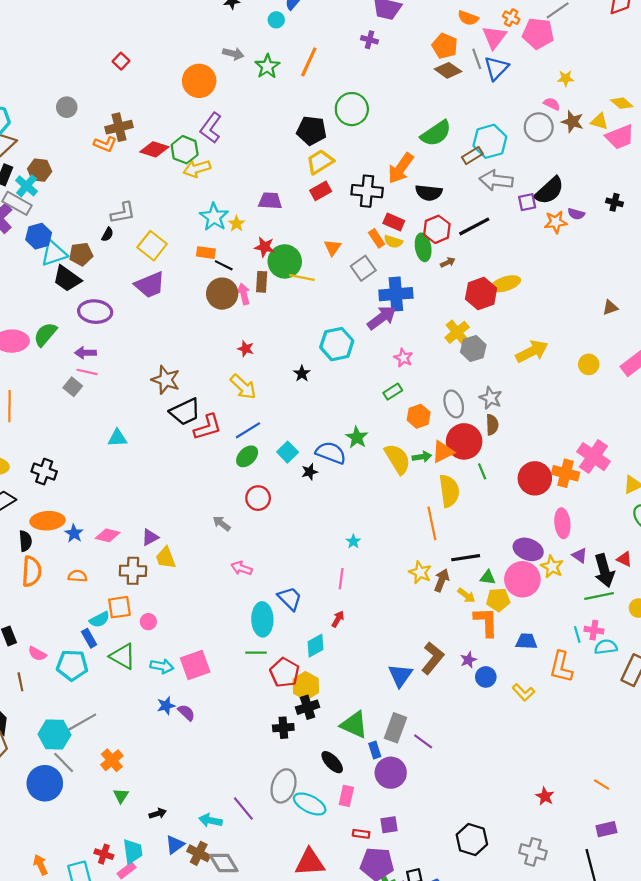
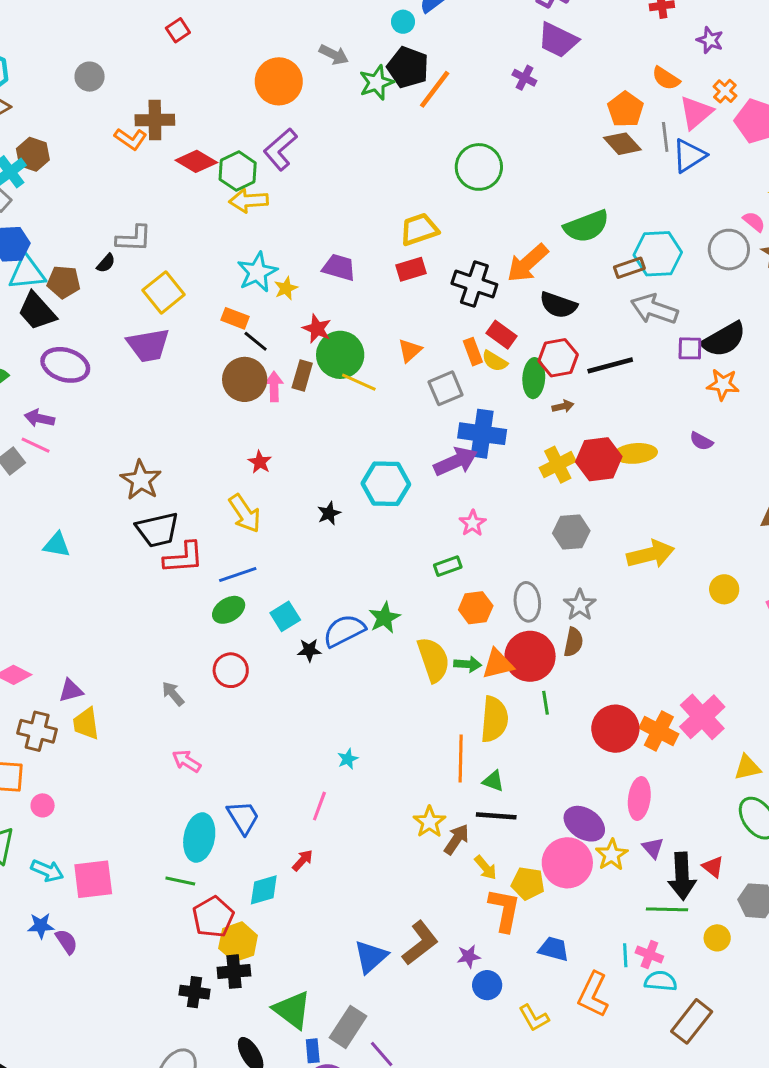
black pentagon: (312, 131) -> (408, 67), moved
purple semicircle: (576, 214) -> (701, 441), moved
yellow cross: (457, 332) -> (558, 465), moved
blue semicircle: (331, 453) -> (344, 631), turned -60
green triangle: (488, 577) -> (493, 781), moved

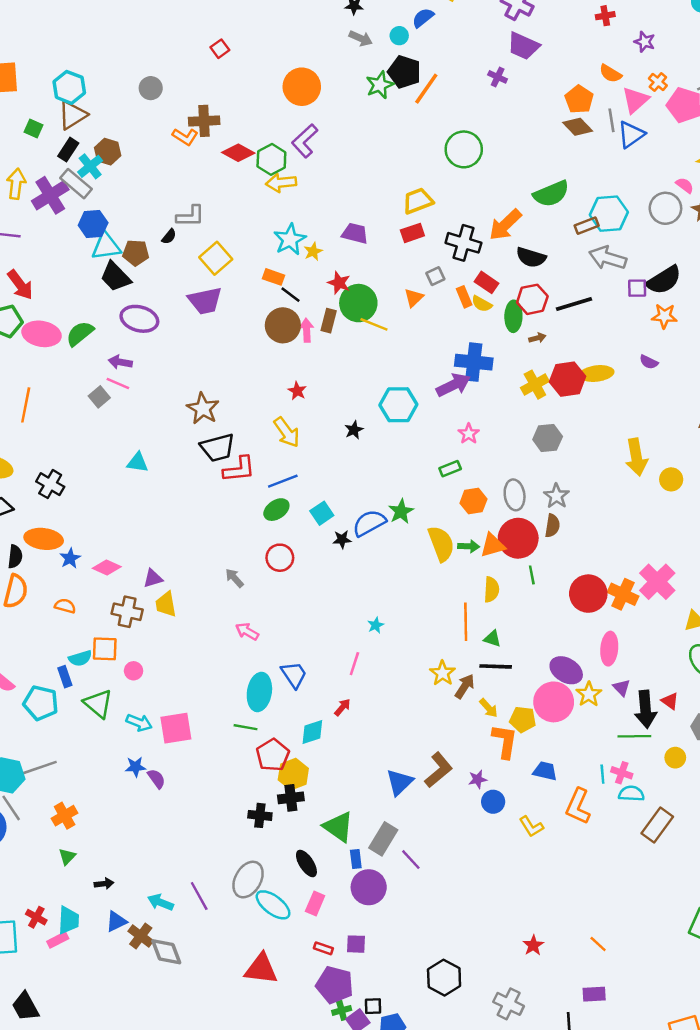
gray arrow: (334, 55) -> (361, 38), moved
gray square: (446, 388) -> (435, 276), moved, size x0.7
yellow arrow: (651, 554) -> (636, 457), moved, turned 96
yellow semicircle: (494, 719) -> (491, 590), size x0.7

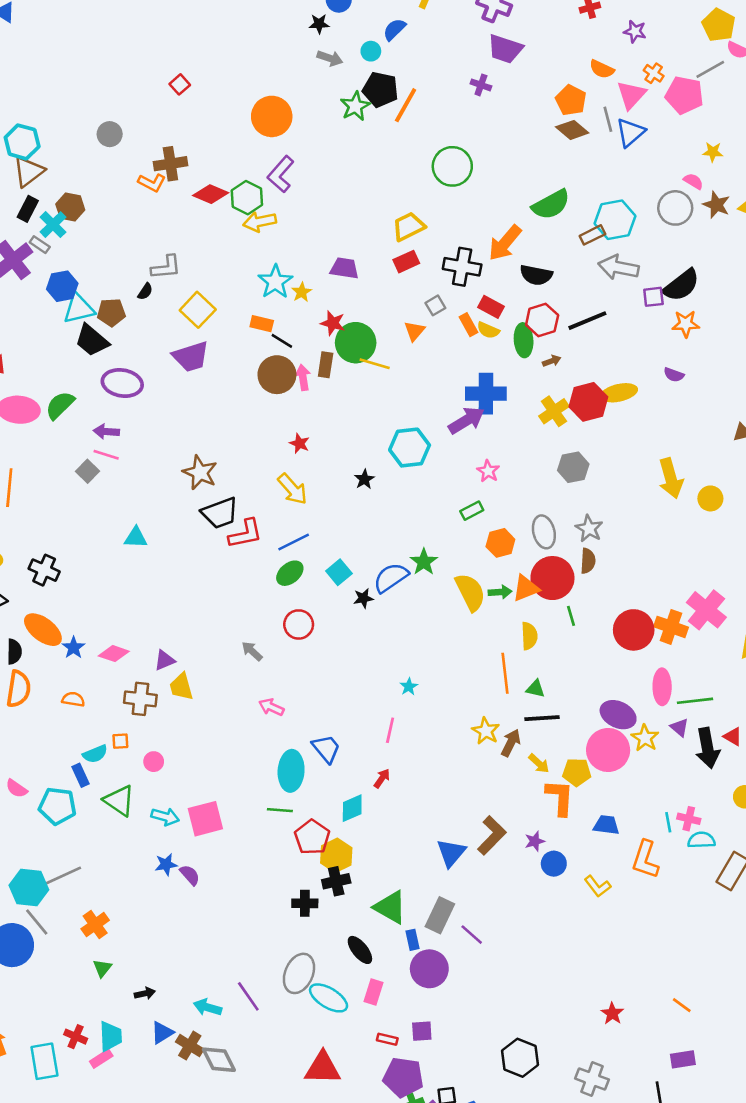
gray rectangle: (76, 184) -> (40, 245), size x0.6
orange ellipse: (44, 539) -> (43, 630), turned 36
orange square: (105, 649) -> (120, 741), size x0.6
green line: (634, 736) -> (695, 701), moved

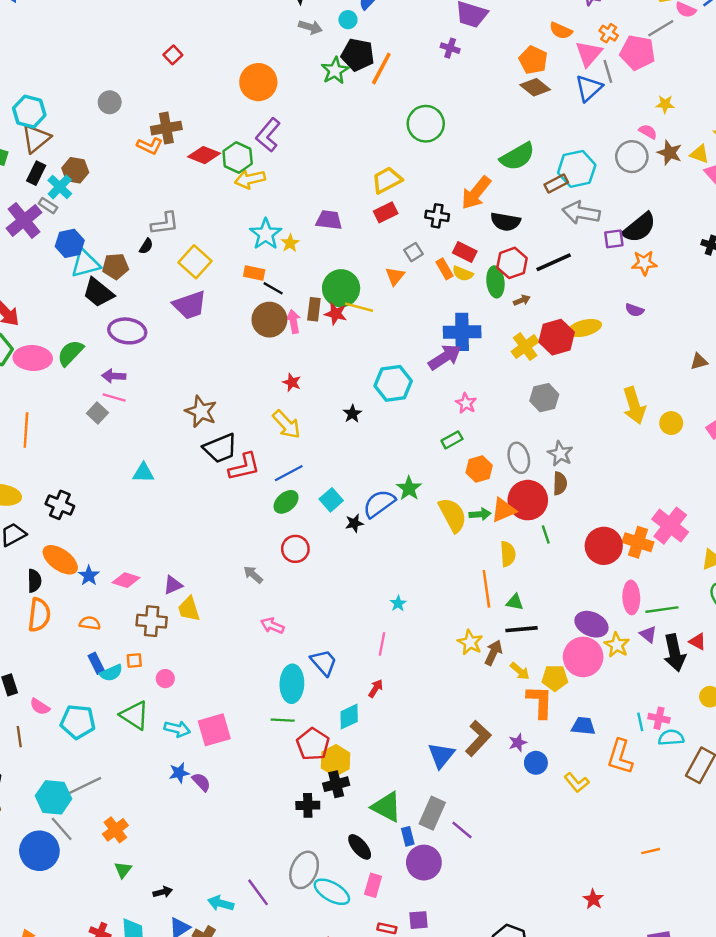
gray line: (608, 119) -> (608, 71), moved
black cross: (462, 267) -> (437, 216), size x0.7
red star: (333, 323) -> (336, 314), moved
blue rectangle: (81, 775) -> (96, 663), moved
orange line: (682, 1005) -> (651, 851), moved, turned -48

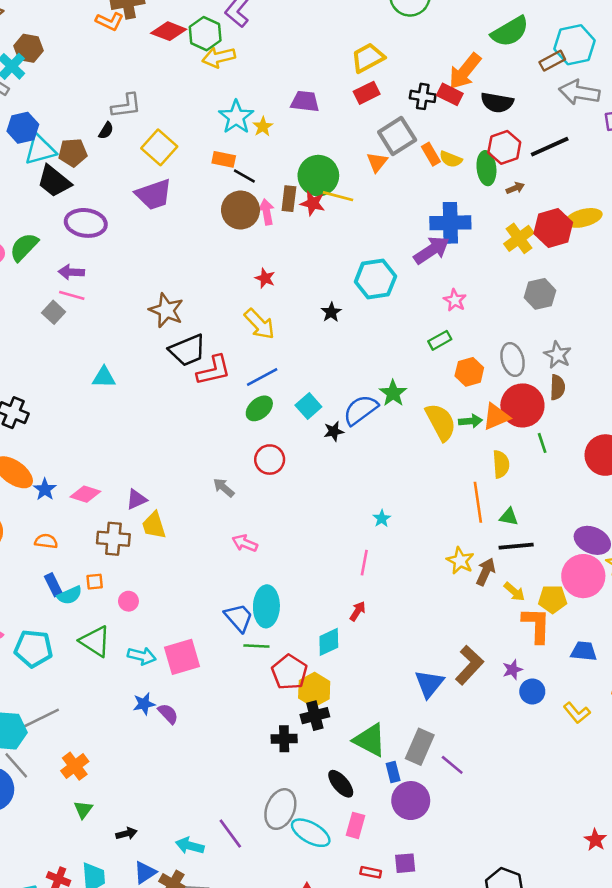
gray square: (413, 252) -> (397, 136), size x1.8
red rectangle: (465, 252) -> (450, 94), moved
blue trapezoid: (324, 662) -> (239, 618), moved

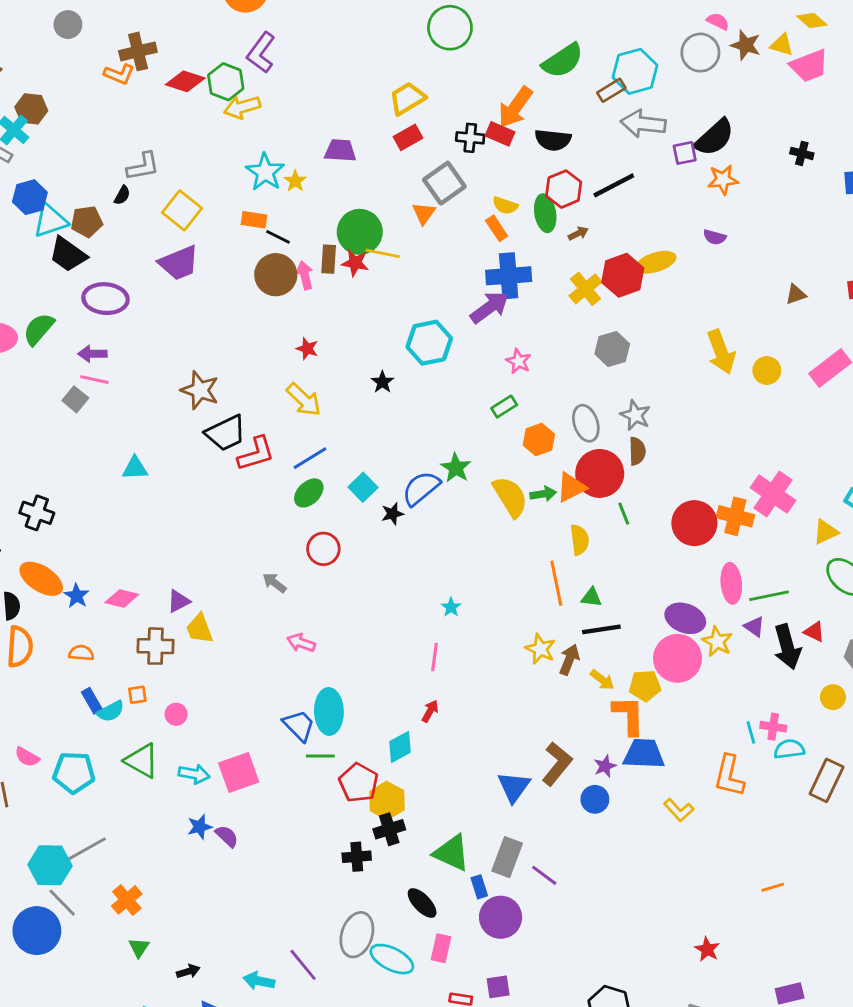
orange rectangle: (431, 154) -> (497, 228), moved
blue trapezoid: (584, 651) -> (644, 754), moved, size x1.4
blue circle: (532, 691) -> (595, 799), moved

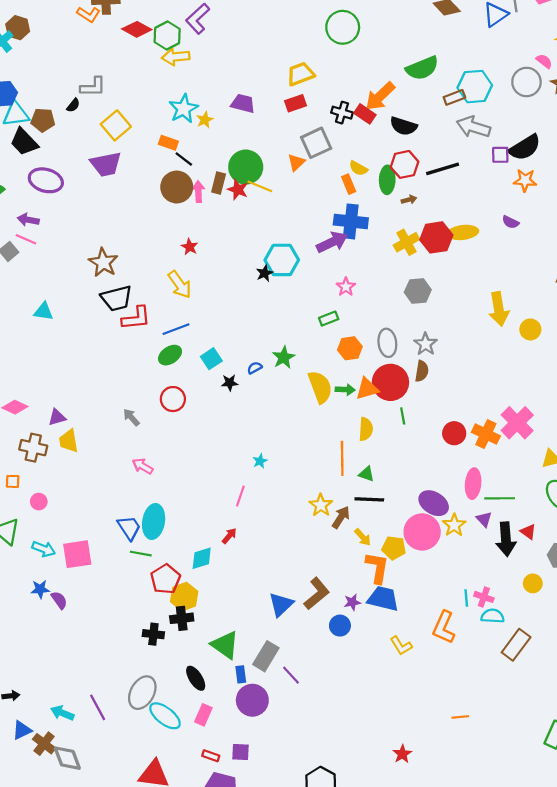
black star: (382, 382) -> (265, 273), moved
blue semicircle: (421, 488) -> (255, 368), size x0.5
red circle: (694, 523) -> (454, 433), size x0.7

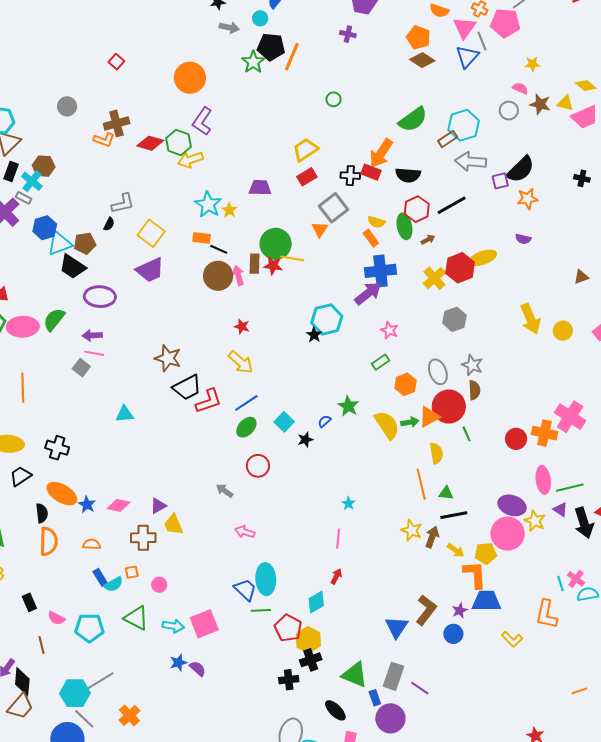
green circle: (343, 27) -> (334, 99), size x0.5
gray circle: (526, 82) -> (509, 111), size x0.7
pink cross: (484, 597) -> (576, 579), turned 30

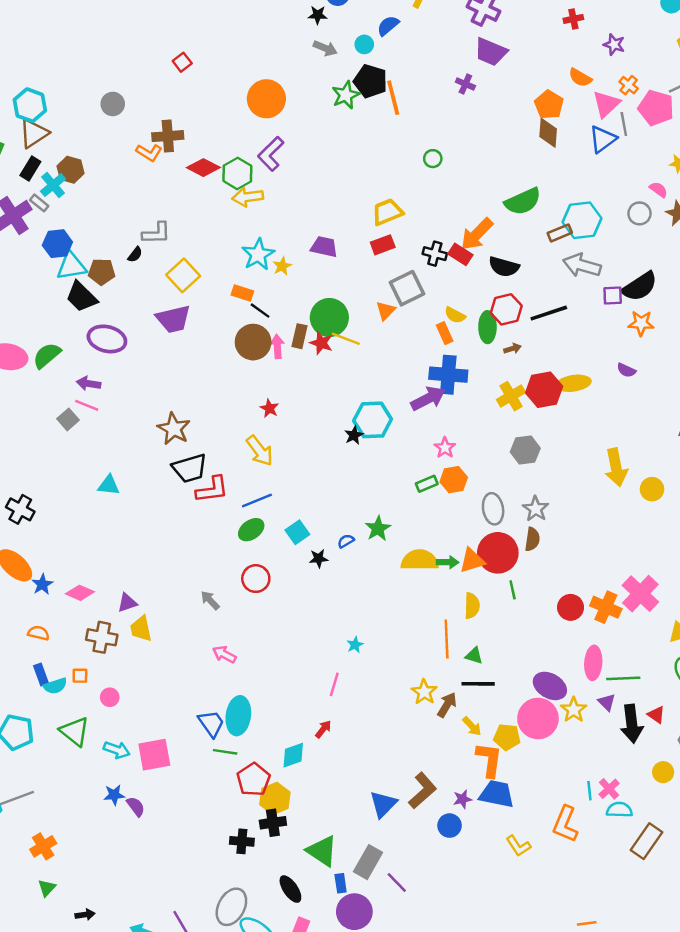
orange line: (292, 57) -> (393, 98), turned -48
brown diamond: (422, 60) -> (548, 133), turned 50
orange hexagon: (406, 384) -> (454, 480), moved
yellow semicircle: (387, 425) -> (420, 560), turned -68

